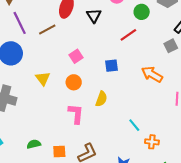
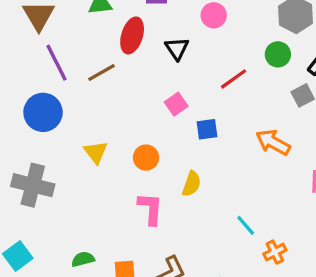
green circle: (142, 12) -> (278, 54), moved
pink square: (76, 56) -> (176, 104), moved
orange cross: (152, 142) -> (275, 252), turned -32

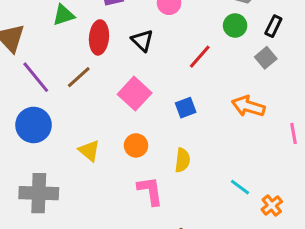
pink square: (176, 104) -> (135, 94), moved, size x1.5

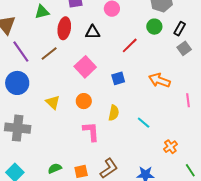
black triangle: (142, 40) -> (93, 32), turned -49
gray square: (266, 58) -> (184, 48), moved
cyan line: (240, 187) -> (144, 123), moved

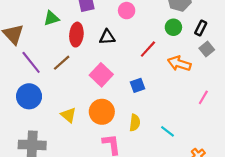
orange arrow: (159, 80) -> (179, 63), moved
pink line: (188, 100) -> (203, 97), moved, turned 40
orange circle: (84, 101) -> (102, 112), size x1.5

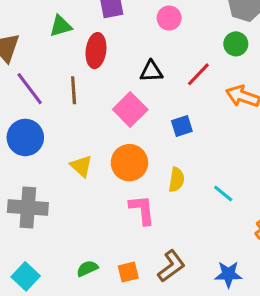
black triangle: (107, 37) -> (151, 71), moved
brown line: (62, 63) -> (74, 90), turned -54

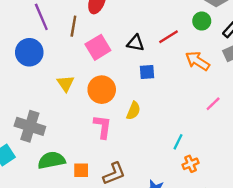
black triangle: (151, 71) -> (136, 43), moved
pink square: (130, 109) -> (98, 47), moved
cyan line: (223, 194) -> (178, 142), moved, turned 63
gray cross: (28, 207) -> (30, 126), moved
green semicircle: (87, 269) -> (51, 160), size x1.6

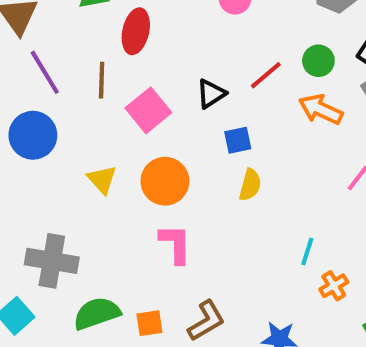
green circle: (202, 21) -> (318, 61), moved
black triangle: (136, 43) -> (211, 94), turned -36
yellow semicircle: (133, 111) -> (250, 185), moved

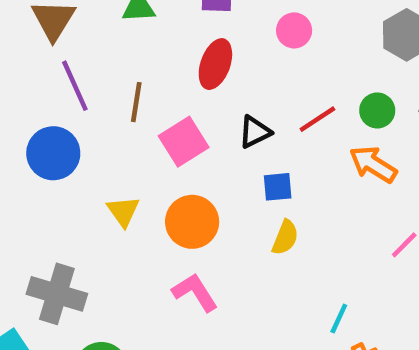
red ellipse: (136, 31) -> (215, 64), moved
pink L-shape: (175, 244) -> (195, 292), turned -39

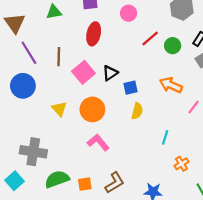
red line: (317, 119) -> (150, 38), moved
black triangle: (255, 132) -> (110, 73), moved
orange arrow: (373, 164) -> (171, 85), moved
cyan line: (339, 318) -> (165, 137), moved

